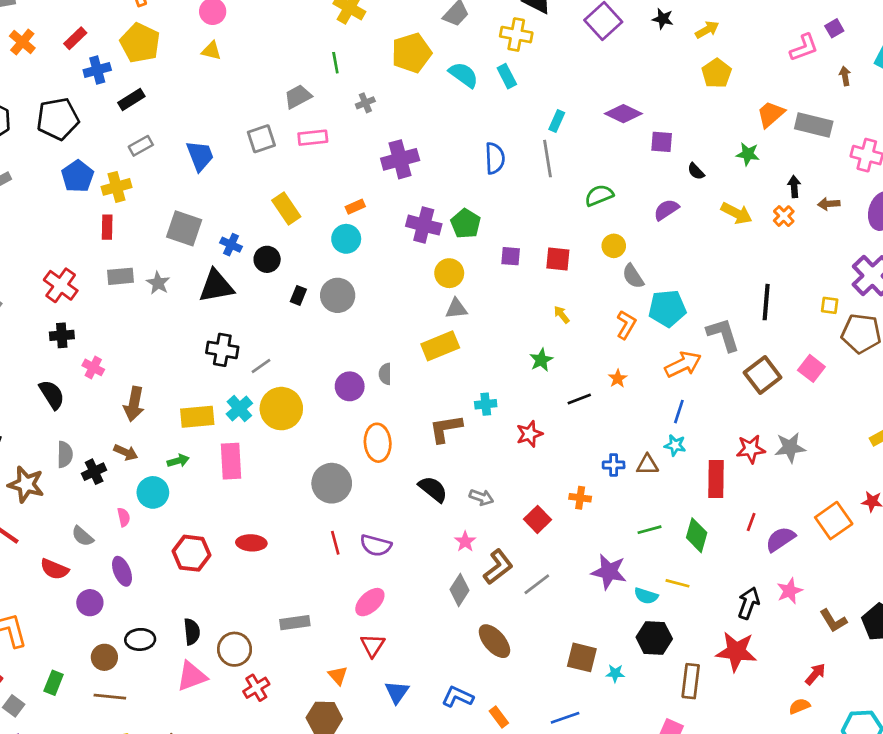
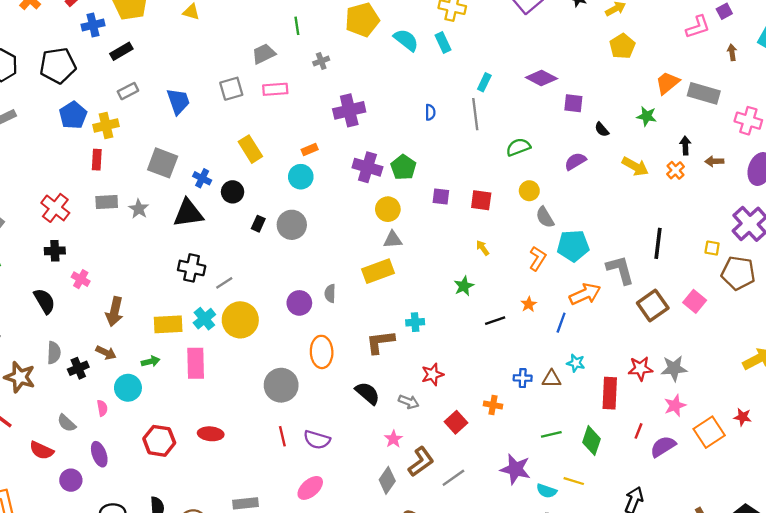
blue semicircle: (495, 158) -> (430, 112), size x0.6
blue line: (679, 412) -> (561, 323), moved
red star: (529, 434) -> (433, 374), moved
pink star: (790, 591) -> (675, 406), moved

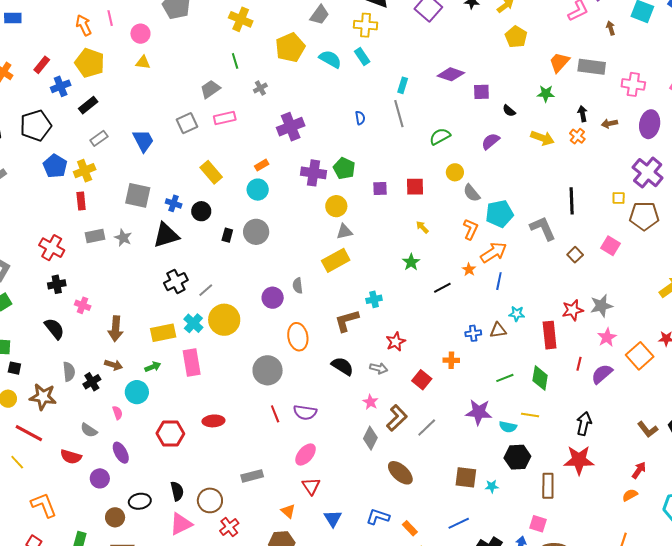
black cross: (192, 268) -> (176, 282), turned -30
orange arrow: (585, 294) -> (494, 252), moved
brown square: (653, 306) -> (575, 255), size x0.6

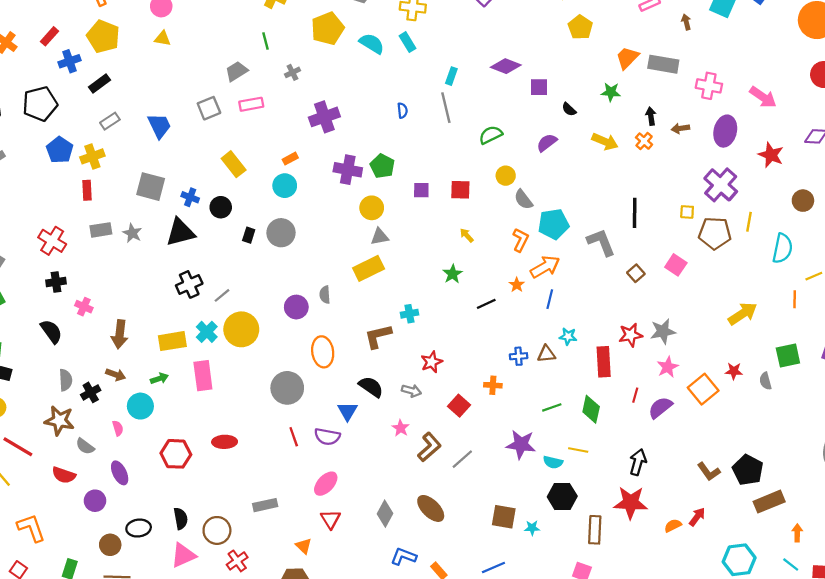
brown star: (43, 397) -> (59, 421), moved
gray diamond: (370, 438) -> (385, 514), moved
orange semicircle: (630, 495) -> (673, 526), moved
blue triangle: (333, 518) -> (347, 411), moved

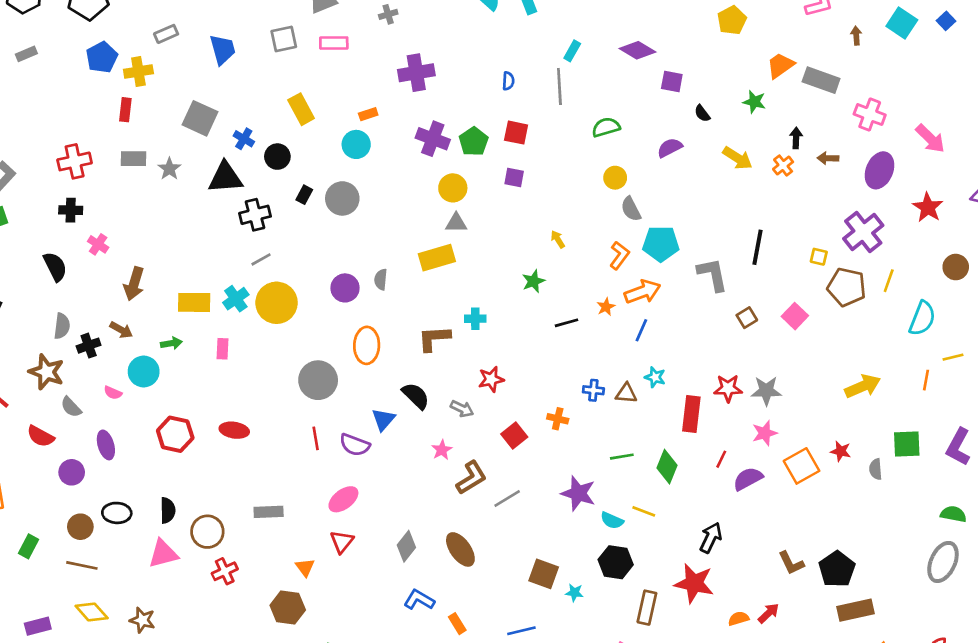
red square: (460, 190) -> (516, 133), moved
red cross: (52, 241) -> (75, 161), turned 36
black cross: (189, 284) -> (255, 215), moved
pink rectangle: (203, 376) -> (222, 349), size x0.6
pink semicircle: (118, 428) -> (113, 393), turned 120

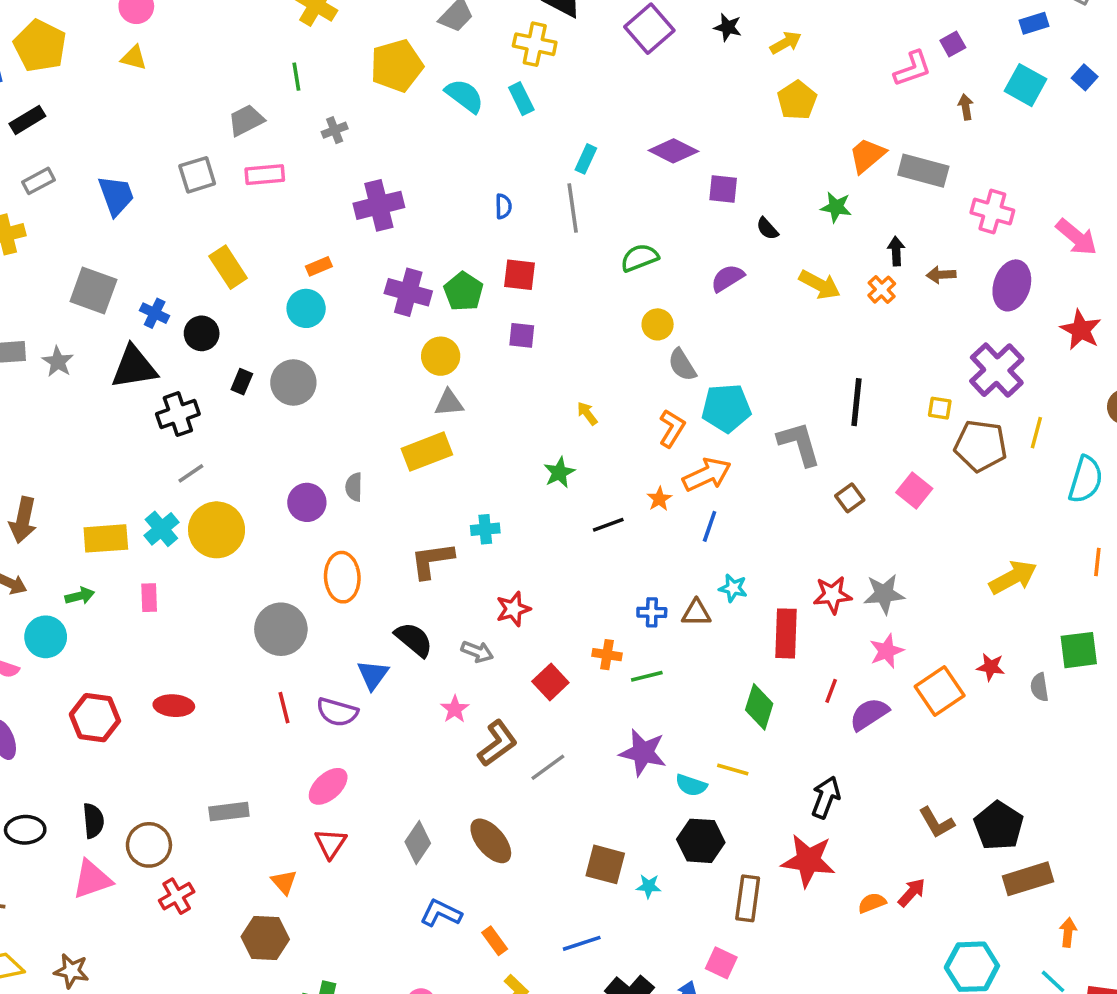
green line: (622, 457) -> (647, 676), moved

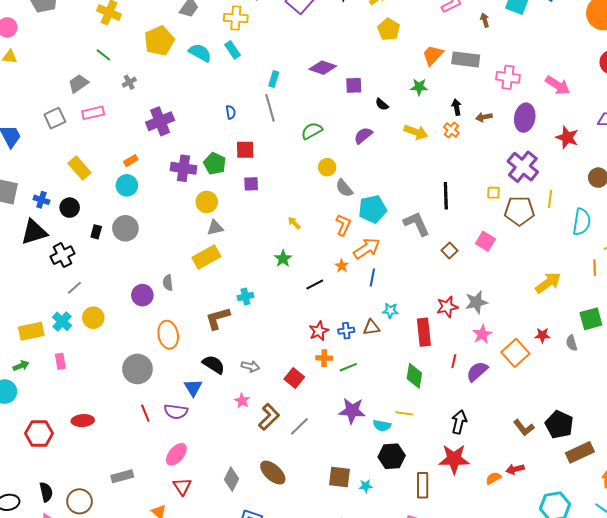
green line: (296, 77) -> (103, 55), turned -35
yellow circle: (217, 530) -> (93, 318), size x0.7
red star: (513, 609) -> (319, 331), moved
red arrow: (912, 892) -> (515, 469), turned -138

